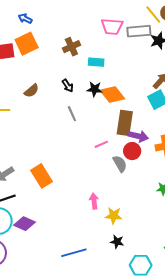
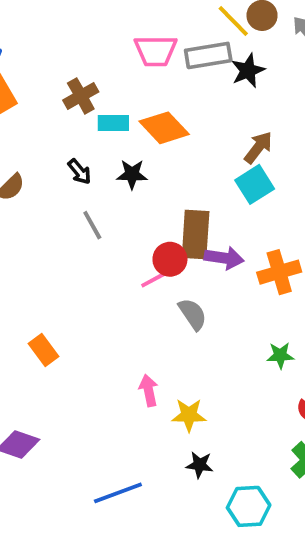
cyan rectangle: (96, 62) -> (113, 123), moved
orange diamond: (112, 95) -> (164, 128), moved
red circle: (132, 151) -> (170, 259), moved
orange rectangle: (42, 176) -> (44, 350), size x0.7

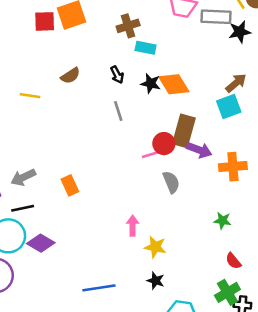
orange diamond: (164, 128) -> (174, 84), moved

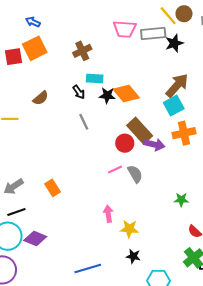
cyan rectangle: (146, 48) -> (95, 78), moved
brown arrow: (236, 83) -> (177, 86), size x1.4
brown rectangle: (184, 131) -> (140, 131), turned -50
pink line: (151, 155) -> (115, 169), moved
orange cross: (233, 167) -> (184, 133), moved

